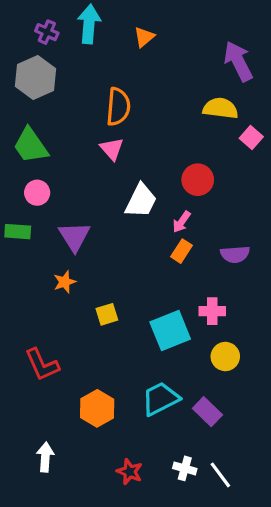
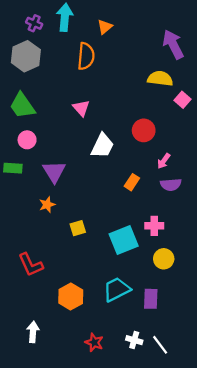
orange semicircle: (118, 107) -> (86, 56), moved
pink arrow: (181, 222) -> (164, 161), moved
purple rectangle: (207, 412) -> (151, 299), turned 48

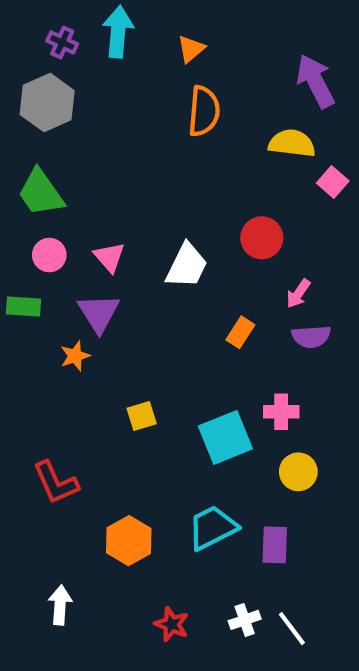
orange semicircle: (86, 56) -> (204, 111), moved
pink triangle: (81, 108) -> (109, 257), moved
orange star: (47, 205) -> (75, 356), moved
white cross: (134, 340) -> (245, 620), turned -35

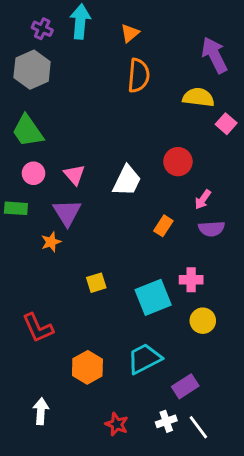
purple rectangle: (275, 545) -> (185, 386), moved, turned 55

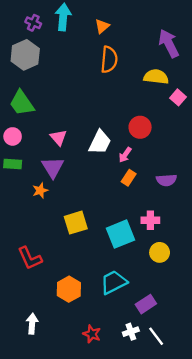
pink circle: (33, 173) -> (13, 136), moved
pink arrow: (203, 200) -> (125, 155), moved
yellow square: (96, 283) -> (76, 223), size x1.5

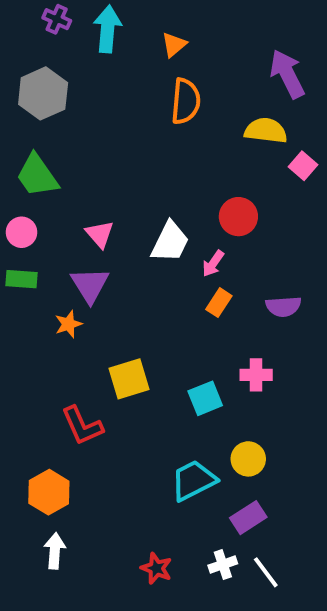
purple cross: (33, 23) -> (57, 19), moved
cyan square: (121, 234) -> (205, 398), size x0.7
yellow circle: (160, 252) -> (248, 459), moved
red L-shape: (30, 258) -> (82, 426), moved
orange hexagon: (69, 289) -> (49, 492), moved

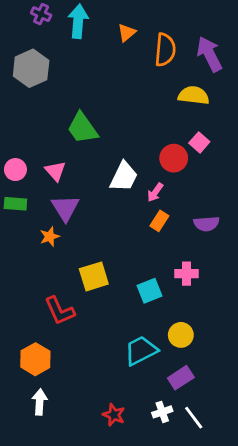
orange semicircle: (186, 101) -> (165, 50), moved
pink square: (303, 166) -> (199, 142), moved
green trapezoid: (37, 176) -> (82, 128), moved
pink triangle: (100, 234) -> (55, 171), moved

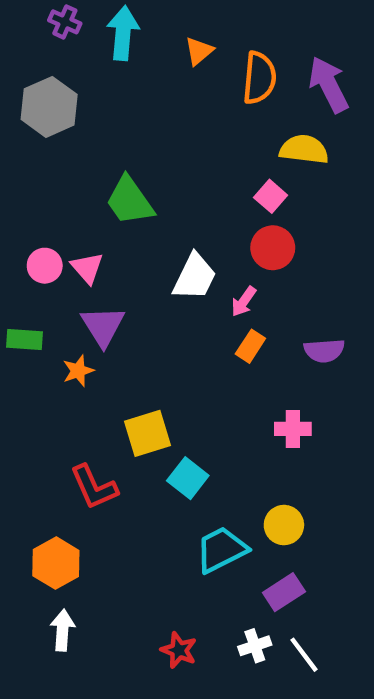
pink square: (199, 142) -> (271, 196), moved
pink circle: (15, 170) -> (45, 266), moved
green rectangle: (15, 204) -> (25, 339), moved
cyan square: (149, 291) -> (188, 478), moved, turned -30

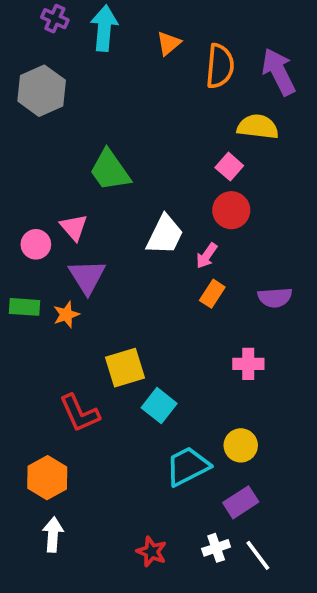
pink circle: (45, 266) -> (36, 244), moved
green rectangle: (25, 339) -> (24, 307), moved

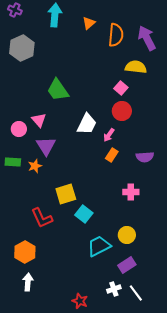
purple cross: (55, 19) -> (15, 10), moved
red star: (152, 552) -> (80, 301), moved

